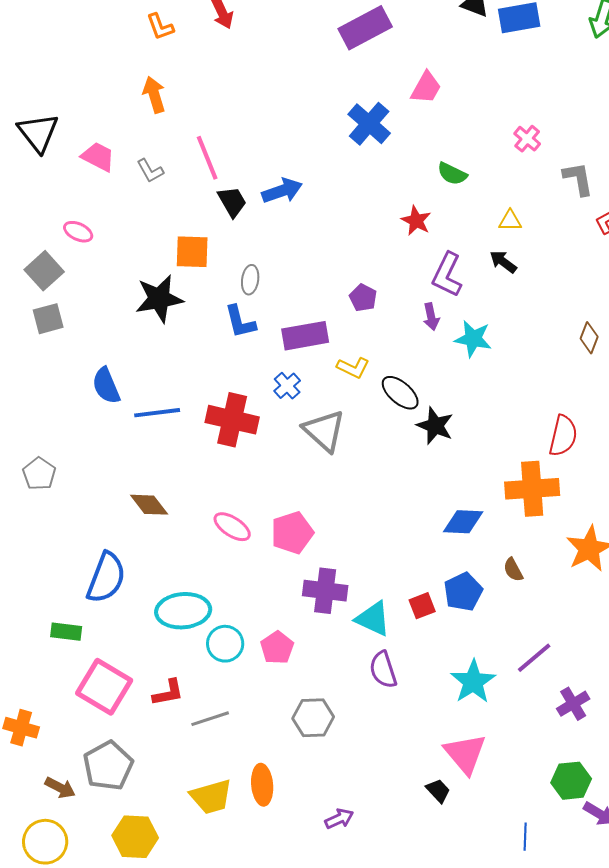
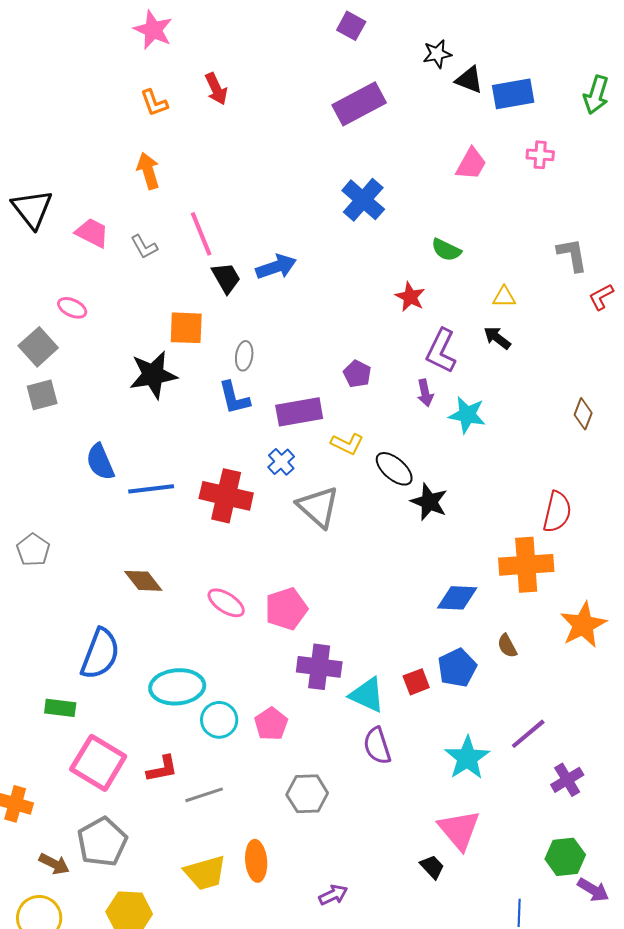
pink trapezoid: (426, 88) -> (471, 164), moved
pink cross: (527, 139) -> (540, 155), moved, turned -36

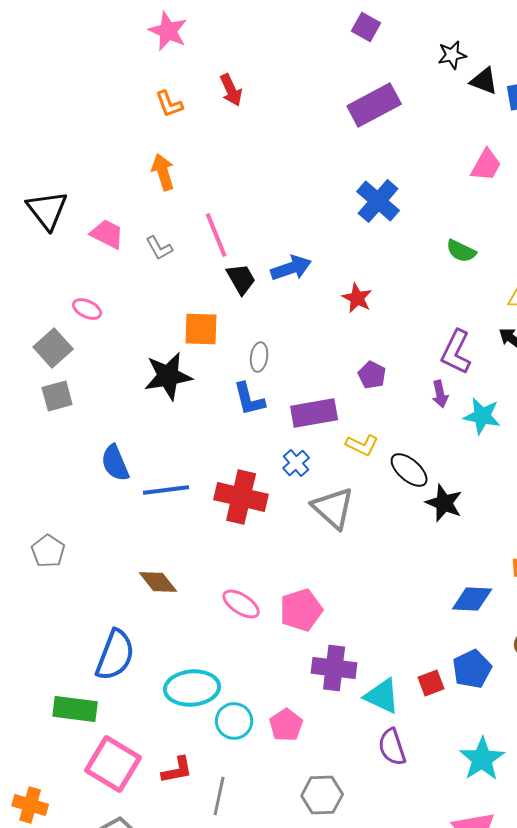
red star: (410, 297) -> (357, 298), moved
green rectangle: (60, 708) -> (75, 709), size x1.4
gray line: (204, 795) -> (219, 796), turned -60

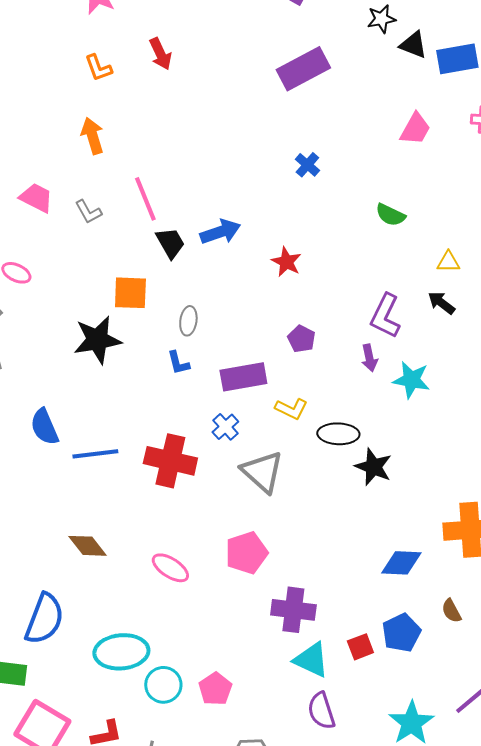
blue cross: (378, 201) -> (307, 165), size x0.6
blue L-shape: (249, 399) -> (178, 363), size x0.7
black ellipse: (409, 470) -> (338, 434), turned -39
pink pentagon: (301, 610) -> (246, 553), moved
purple cross: (334, 668) -> (293, 610), moved

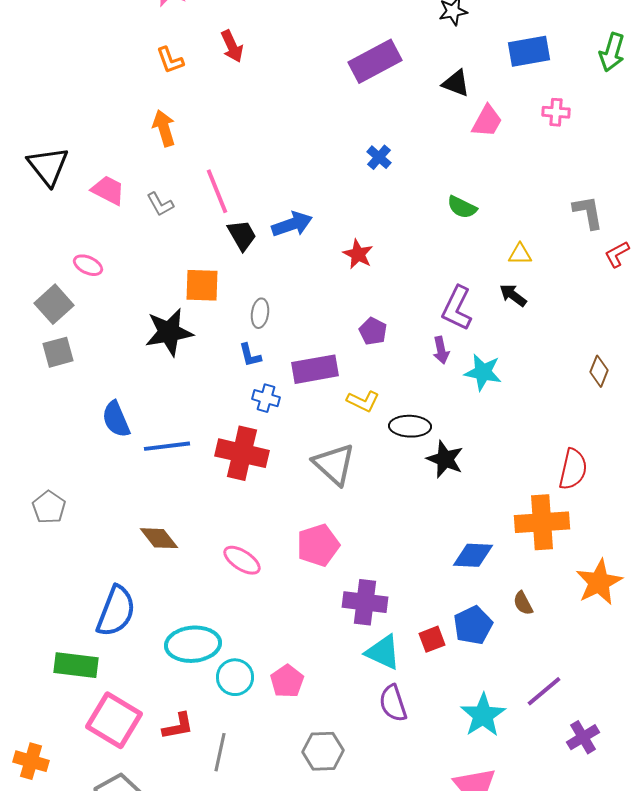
black triangle: (413, 45) -> (456, 83), moved
blue cross: (225, 427) -> (266, 398), moved, turned -32

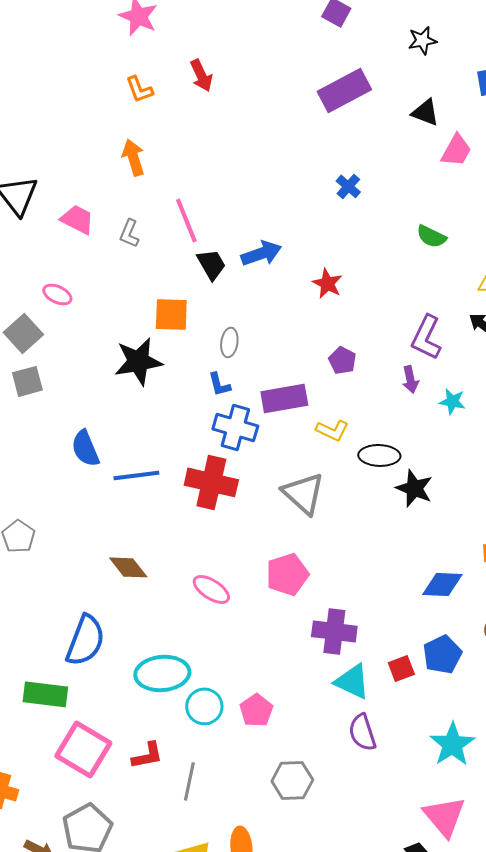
gray L-shape: (160, 204) -> (129, 233), turned 52
cyan star: (483, 372) -> (452, 401), size x0.7
blue cross: (266, 398) -> (235, 427), size x1.6

